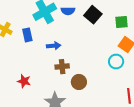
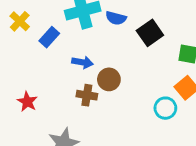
blue rectangle: (27, 35) -> (49, 37), turned 40
brown circle: (79, 82) -> (109, 79), moved

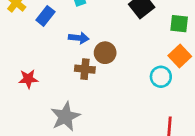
red star: (27, 102) -> (28, 79), turned -30

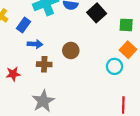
blue arrow: (79, 38) -> (35, 44), moved
brown cross: (85, 69) -> (44, 64), moved

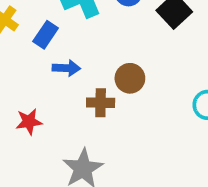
brown cross: (44, 64) -> (101, 103), moved

